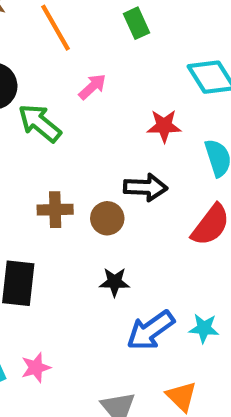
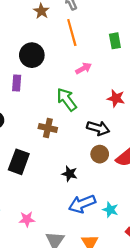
green arrow: (40, 123) -> (67, 99), moved
brown circle: (107, 218) -> (100, 154), moved
pink star: (36, 368) -> (27, 219), moved

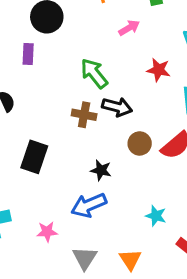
pink arrow: (83, 68) -> (129, 28), moved
brown cross: (48, 128) -> (84, 115), moved
black arrow: (98, 128) -> (117, 107), moved
blue arrow: (82, 204) -> (89, 205), moved

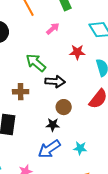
brown cross: (84, 115) -> (21, 92), moved
brown circle: (140, 143) -> (64, 107), moved
cyan star: (156, 216) -> (80, 148), moved

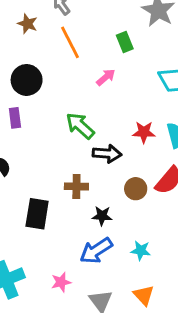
red star: (77, 52) -> (144, 132), moved
brown cross: (21, 92) -> (76, 186), moved
brown circle: (64, 107) -> (136, 189), moved

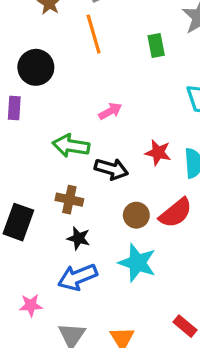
pink arrow: (106, 77) -> (110, 111), moved
green arrow: (80, 126) -> (71, 146), moved, turned -44
black star: (102, 216) -> (79, 238), moved
cyan star: (141, 251) -> (137, 263), moved, size x1.6

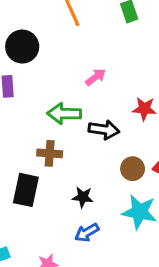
brown cross: (69, 200) -> (50, 153), moved
blue arrow: (78, 277) -> (87, 233), size x0.7

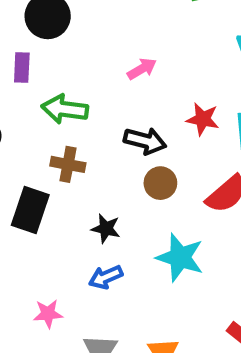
green arrow: (64, 114) -> (65, 109), moved
brown circle: (133, 169) -> (160, 183), moved

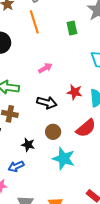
brown circle: (160, 183) -> (53, 132), moved
blue arrow: (106, 277) -> (16, 166), moved

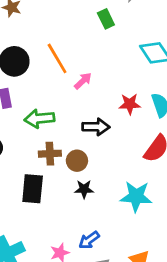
orange line: (34, 22) -> (57, 58), moved
brown circle: (53, 132) -> (77, 161), moved
blue arrow: (16, 166) -> (89, 240), moved

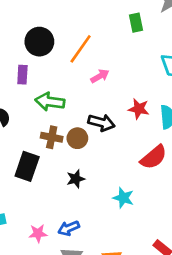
orange line: (57, 58) -> (81, 49), turned 52
brown circle: (77, 161) -> (77, 138), moved
black star: (84, 189) -> (76, 179), turned -30
cyan star: (136, 196) -> (123, 198), size x0.7

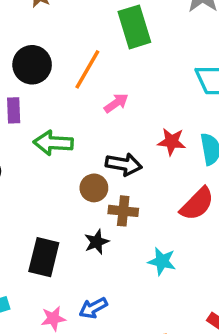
green rectangle: (136, 23) -> (134, 27), moved, size x1.6
brown cross: (52, 137) -> (123, 211), moved
black rectangle: (27, 166) -> (44, 257), moved

